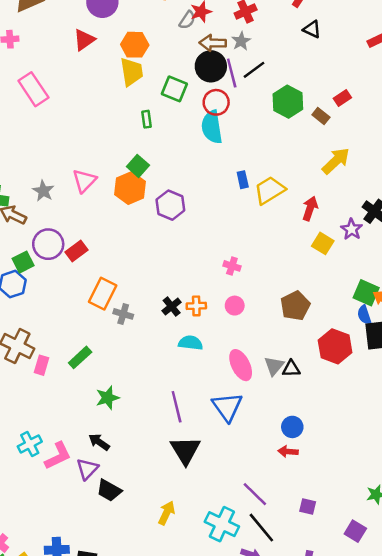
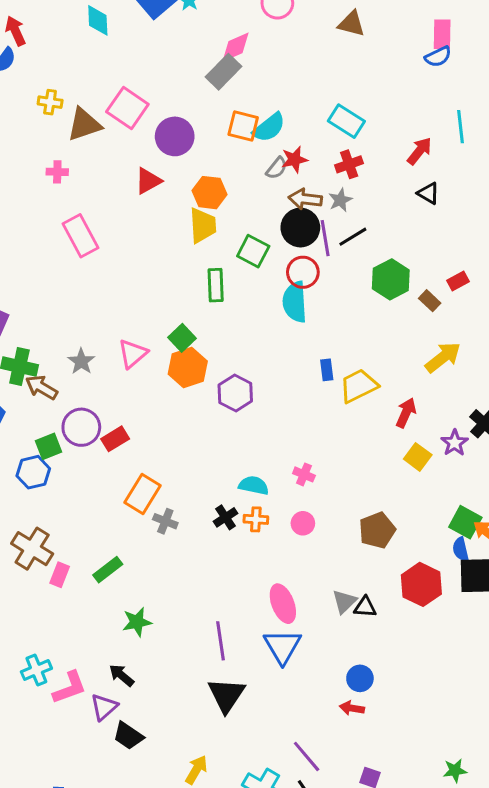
green rectangle: (146, 119) -> (216, 285), size x1.5
green square: (138, 166) -> (182, 338), moved
cyan semicircle: (190, 343) -> (254, 485), moved
pink ellipse: (241, 365) -> (283, 604), moved

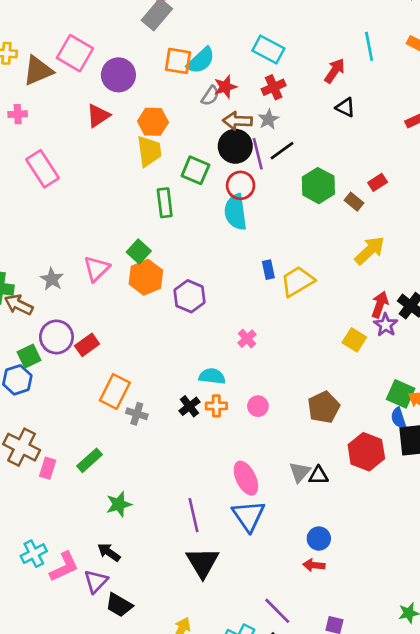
red arrow: (406, 413) -> (380, 305), moved
pink cross: (304, 474) -> (247, 339), moved, turned 30

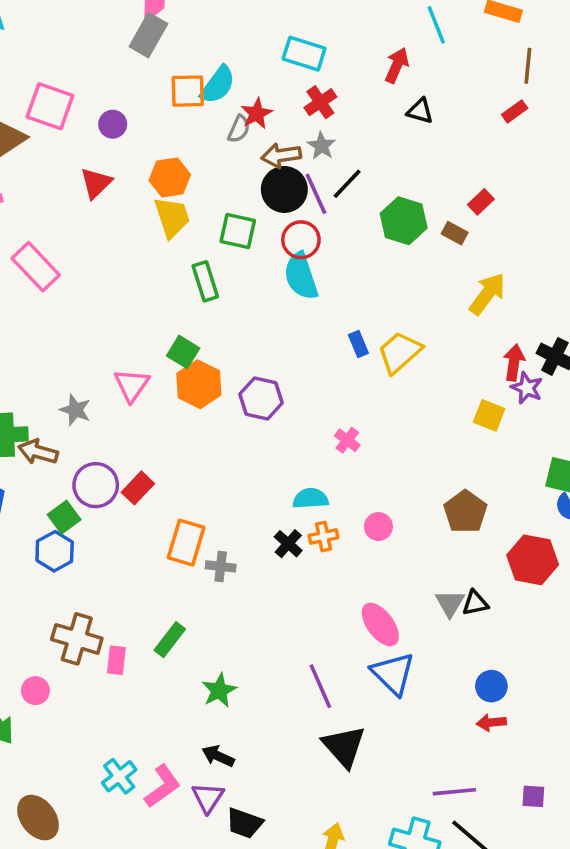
purple circle: (118, 75) -> (113, 124), size x0.6
purple line: (277, 611) -> (454, 792), turned -40

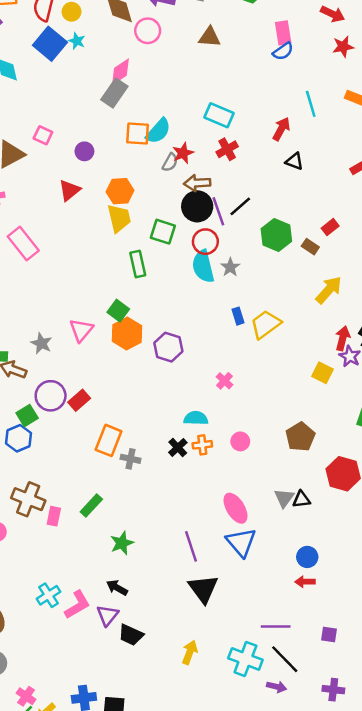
pink square: (50, 106) -> (43, 135), size x0.6
gray star: (321, 146) -> (230, 267), moved

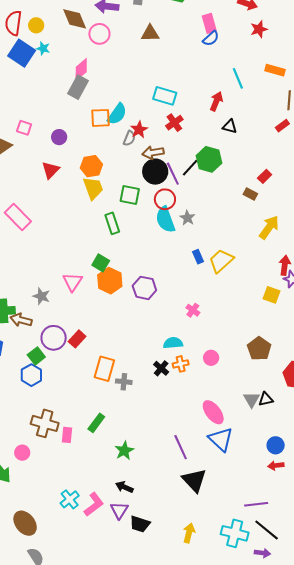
green hexagon: (276, 235) -> (209, 159), moved

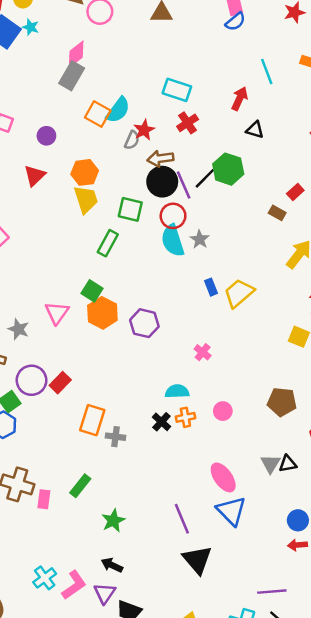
orange square: (101, 118) -> (98, 114), turned 30
green rectangle: (112, 223) -> (108, 243), turned 45
brown pentagon: (259, 349) -> (282, 402), turned -30

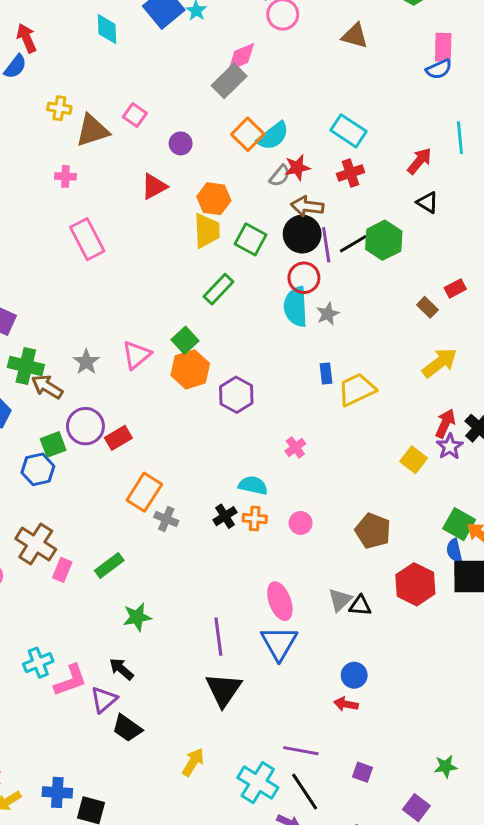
green square: (130, 209) -> (250, 239), moved

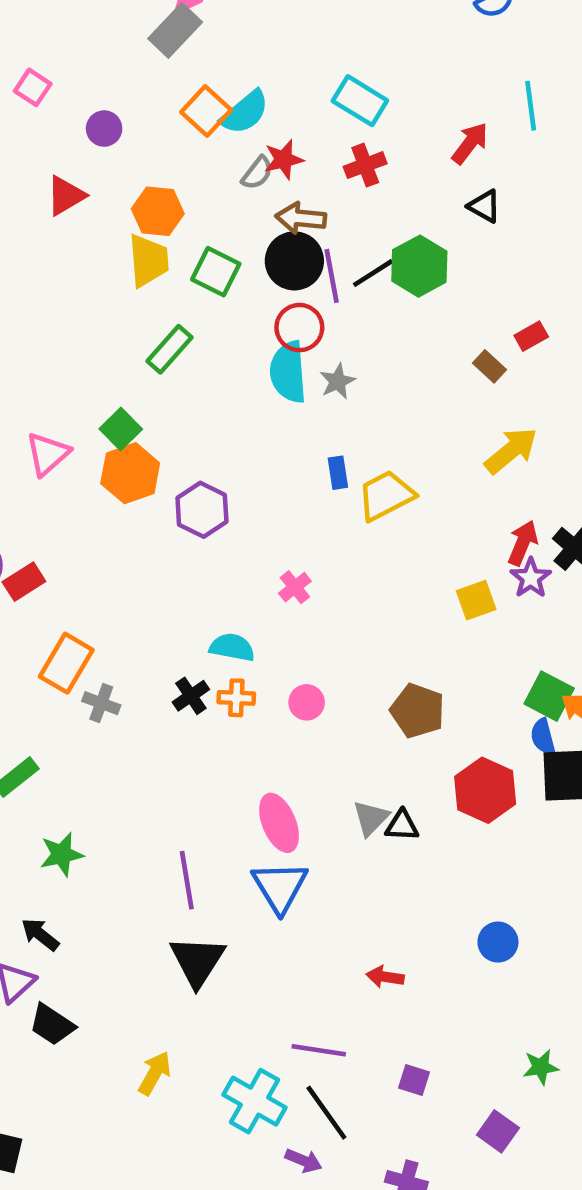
yellow square: (414, 460) -> (476, 600), turned 35
blue circle: (354, 675) -> (498, 942), moved

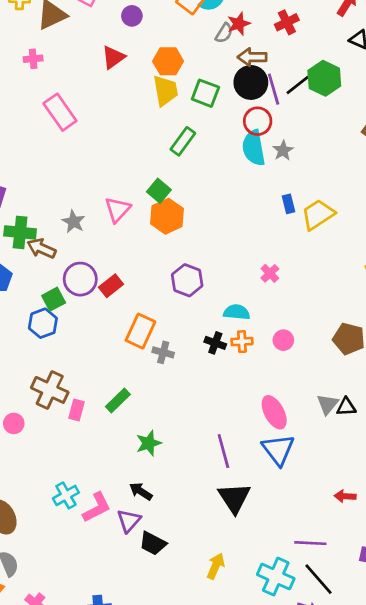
purple hexagon: (202, 510) -> (187, 280), moved
black cross: (191, 696) -> (215, 343), turned -30

